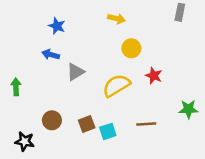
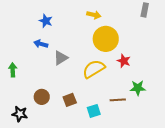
yellow circle: (131, 48) -> (106, 39), size x1.6
green star: (188, 109) -> (138, 88), moved
cyan square: (108, 131) -> (94, 111), moved

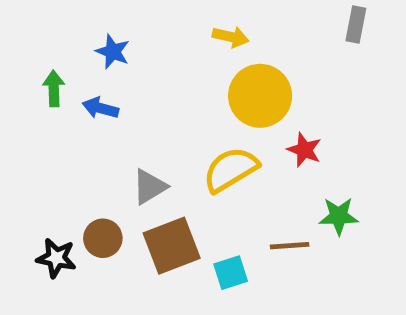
gray triangle: (61, 58) -> (150, 187), moved
green arrow: (13, 70) -> (54, 88), moved
brown square: (70, 100) -> (172, 246), size x1.6
black star: (20, 114) -> (56, 258), moved

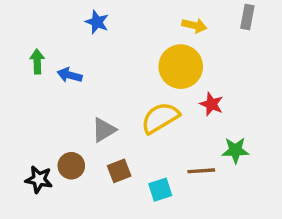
yellow arrow: (231, 37) -> (194, 26), moved
blue star: (113, 52) -> (97, 22), moved
brown square: (172, 246) -> (119, 171), size x0.6

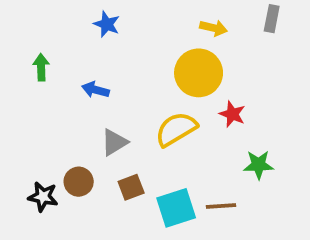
blue arrow: (70, 75) -> (95, 90), moved
brown line: (201, 171) -> (221, 206), moved
cyan square: (160, 190) -> (176, 208), size x1.5

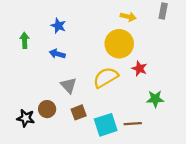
blue star: (107, 24) -> (58, 26), moved
gray triangle: (114, 142) -> (68, 85), turned -42

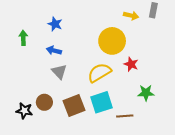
yellow arrow: (128, 17) -> (131, 16), moved
gray triangle: (68, 85) -> (59, 72), moved
brown square: (79, 112) -> (74, 105), size x1.5
cyan square: (106, 125) -> (101, 102), moved

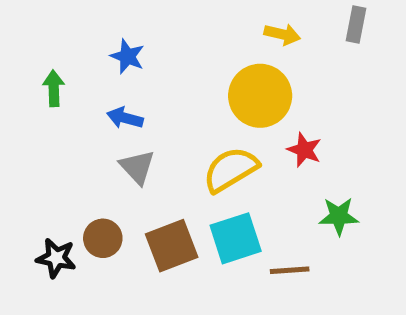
yellow arrow: (131, 16) -> (282, 34), moved

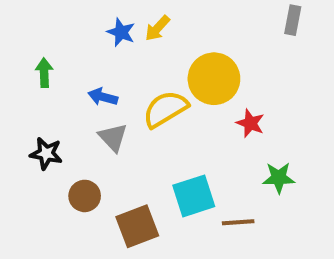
yellow arrow: (282, 34) -> (157, 28), moved, turned 120
blue star: (127, 56) -> (121, 32), moved
yellow semicircle: (231, 169) -> (165, 109), moved
brown square: (172, 246) -> (137, 226), moved
black star: (56, 258) -> (46, 154), moved

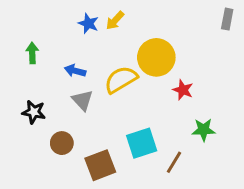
gray rectangle: (293, 20) -> (227, 19), moved
brown line: (238, 222) -> (174, 162), turned -55

